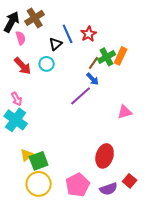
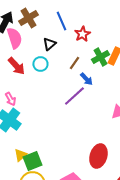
blue line: (68, 34) -> (61, 21), moved
pink semicircle: (21, 38) -> (14, 38), size x1.5
brown line: (94, 63) -> (74, 63), moved

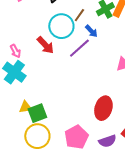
cyan circle: (40, 64) -> (61, 26), moved, size x1.6
red arrow: (16, 66) -> (45, 45), moved
yellow triangle: (20, 155) -> (25, 107), turned 32

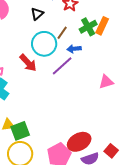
blue arrow: (91, 31) -> (74, 49), turned 128
red ellipse: (103, 108) -> (79, 142), moved, turned 45

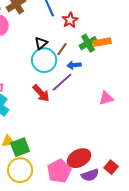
black triangle: (37, 14) -> (41, 43), moved
orange rectangle: (102, 26) -> (102, 42), turned 54
red arrow: (28, 63) -> (41, 93), moved

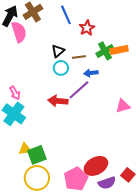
brown line: (62, 49) -> (79, 57), turned 48
cyan circle: (44, 60) -> (61, 68), size x0.6
red arrow: (41, 93) -> (58, 101), turned 138

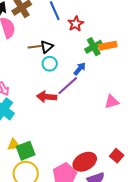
brown line: (79, 57) -> (35, 47), moved
blue arrow: (91, 73) -> (80, 69), turned 136
red square: (128, 175) -> (117, 156), moved

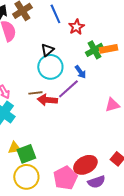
brown line: (35, 47) -> (35, 93), moved
cyan circle: (50, 64) -> (50, 67), size x1.6
blue arrow: (80, 69) -> (80, 72), turned 104

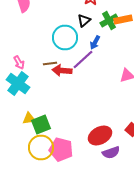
black triangle: (47, 50) -> (84, 20), moved
blue arrow: (80, 72) -> (95, 42), turned 64
pink pentagon: (65, 178) -> (61, 150), moved, turned -30

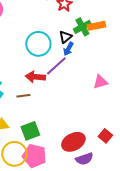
black triangle: (84, 20) -> (65, 37), moved
brown line: (50, 64) -> (23, 96), moved
green square: (41, 124) -> (30, 131), moved

